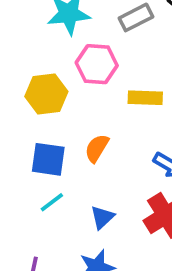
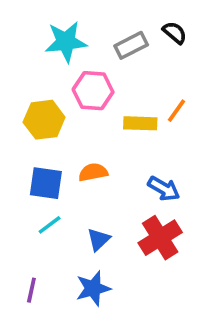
orange semicircle: (97, 148) -> (93, 172), turned 48

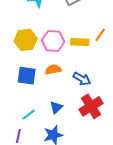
pink hexagon: (93, 91) -> (53, 41), moved
blue arrow: (164, 189) -> (82, 79), moved
cyan line: (50, 225) -> (29, 115), moved

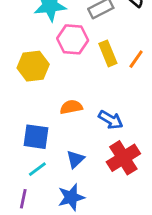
pink hexagon: (53, 41) -> (73, 39), moved
yellow rectangle: (80, 42) -> (108, 53), moved, turned 66
blue square: (27, 76) -> (36, 137), moved

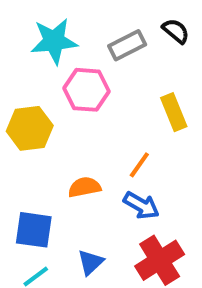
yellow rectangle: (108, 53) -> (174, 112), moved
orange line: (136, 59) -> (139, 165), moved

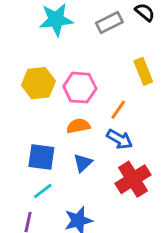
pink hexagon: (87, 90) -> (80, 88), moved
blue triangle: (91, 262) -> (83, 163), moved

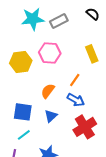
gray rectangle: (109, 23) -> (59, 21), moved
pink hexagon: (80, 88) -> (50, 53), moved
orange semicircle: (78, 126) -> (48, 91), turned -42

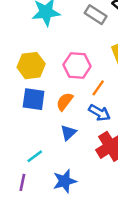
gray rectangle: (59, 21) -> (96, 15), moved, turned 60
pink hexagon: (50, 53) -> (77, 66), moved
blue square: (23, 112) -> (34, 99), moved

